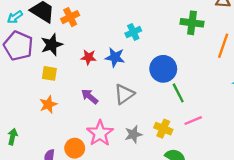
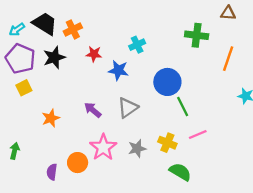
red star: (88, 57) -> (94, 54), moved
yellow square: (49, 73) -> (24, 88), moved, turned -35

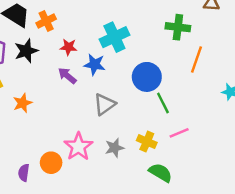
cyan cross: (137, 45) -> (114, 37), size x1.6
orange line: (228, 59) -> (197, 60), moved
purple arrow: (93, 110) -> (67, 76), moved
orange star: (51, 118) -> (22, 103), moved

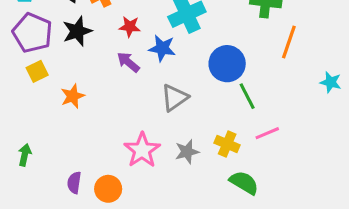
orange circle: (51, 163) -> (108, 189), moved

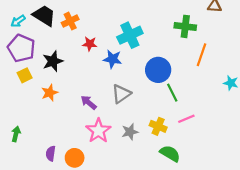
black star: (77, 31) -> (53, 61), moved
purple arrow: (128, 62) -> (89, 102), moved

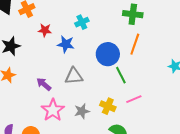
cyan cross: (130, 35) -> (82, 22), size x0.6
orange line: (202, 55) -> (135, 44), moved
gray triangle: (121, 94) -> (74, 76), turned 30

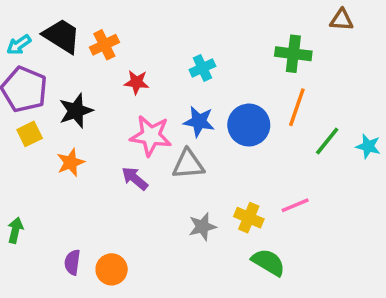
blue star: (66, 44) -> (199, 121), moved
green line: (121, 75) -> (327, 141), moved, turned 66
pink star: (53, 110) -> (151, 136), moved, turned -30

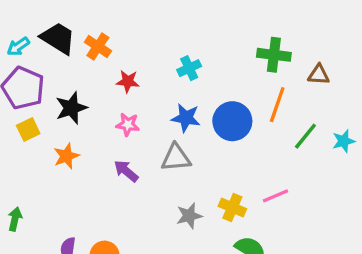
brown triangle: (341, 20) -> (319, 75), moved
orange cross: (104, 45) -> (98, 46), turned -30
pink star: (151, 136) -> (128, 124), moved, size x0.6
cyan star: (368, 146) -> (344, 141), turned -30

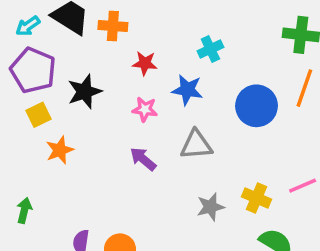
orange cross: (98, 46) -> (113, 26), turned -30
blue star: (186, 118) -> (187, 90), moved
orange star: (66, 156) -> (60, 150), moved

